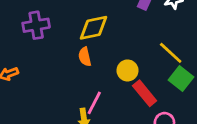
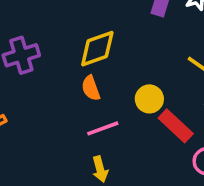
pink line: (94, 103) -> (103, 128), moved, turned 50

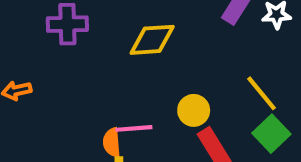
orange semicircle: (91, 88) -> (112, 142), moved

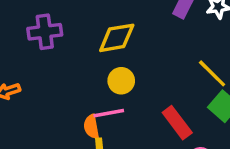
yellow circle: (194, 110) -> (121, 81), moved

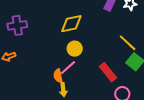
purple cross: (45, 32) -> (17, 25), moved
pink line: (109, 113) -> (68, 68), turned -30

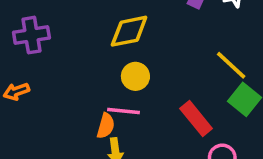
pink line: (68, 68) -> (124, 111), turned 48
orange semicircle: (58, 76) -> (106, 126), turned -152

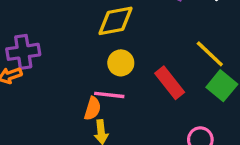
purple cross: (31, 35) -> (23, 52), moved
red rectangle: (196, 118) -> (170, 83), moved

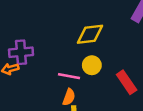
pink line: (109, 95) -> (69, 76), moved

